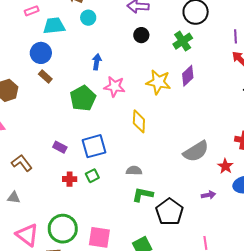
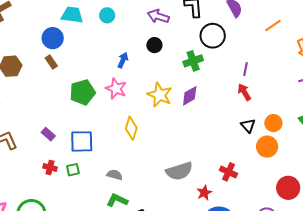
blue arrow: (97, 62) -> (123, 60), moved

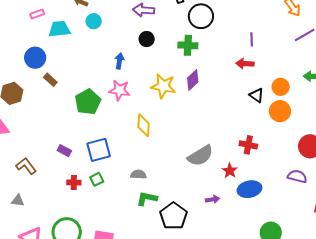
blue circle: (53, 38) -> (35, 58), moved
green cross: (193, 61) -> (188, 45), turned 36
purple line: (246, 69) -> (252, 39), moved
red arrow: (244, 92) -> (245, 64), turned -42

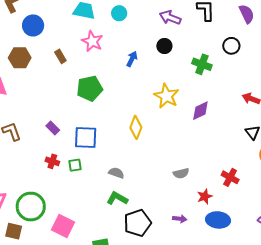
black circle: (201, 16) -> (231, 46), moved, size x0.7
blue circle: (35, 58) -> (33, 25), moved
purple diamond: (193, 80) -> (200, 111), moved
pink star: (119, 90) -> (92, 41), moved
gray semicircle: (200, 156) -> (181, 173), size x0.6

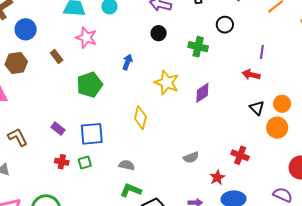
blue arrow: (132, 59) -> (127, 62), moved

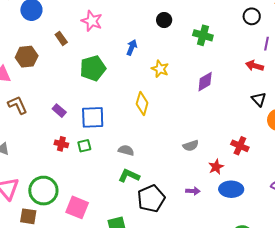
black circle: (225, 25) -> (252, 16), moved
brown hexagon: (16, 63) -> (27, 57), moved
yellow star: (167, 83) -> (160, 69), moved, size x0.7
brown L-shape: (18, 137) -> (17, 105), moved

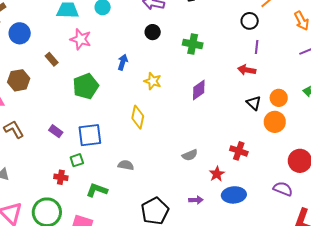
black circle: (252, 16) -> (250, 21), moved
red cross: (61, 144) -> (61, 177), moved
green square: (84, 146) -> (77, 160), moved
green L-shape: (129, 176) -> (97, 190), moved

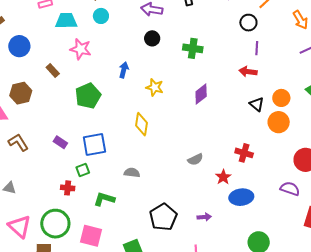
purple arrow: (196, 200) -> (204, 217), moved

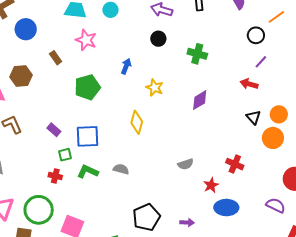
purple line: (257, 48) -> (261, 62), turned 32
green square: (83, 170) -> (65, 155), moved
green L-shape: (104, 199) -> (88, 172), moved

